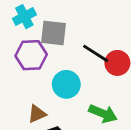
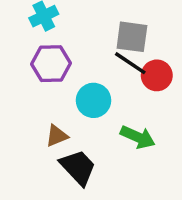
gray square: (53, 33) -> (132, 37), moved

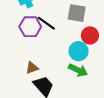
black line: (130, 63) -> (46, 23), moved
cyan circle: (94, 100) -> (79, 51), moved

